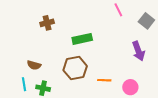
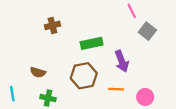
gray square: (146, 21) -> (147, 31), moved
purple arrow: (138, 51) -> (122, 61), moved
cyan line: (24, 84) -> (12, 94), moved

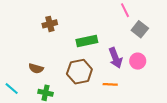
cyan line: (12, 94) -> (12, 89), turned -40
pink circle: (145, 97) -> (138, 61), moved

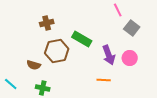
green rectangle: (87, 41) -> (82, 39), turned 42
brown hexagon: (79, 72) -> (57, 51), moved

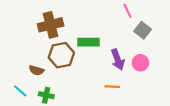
brown cross: (47, 23) -> (51, 25), size x1.6
green rectangle: (82, 39) -> (88, 42), turned -30
cyan line: (11, 84) -> (20, 91), moved

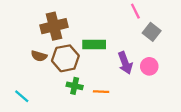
brown semicircle: (36, 70) -> (39, 56), moved
orange line: (112, 87) -> (101, 92), moved
green cross: (46, 95) -> (75, 86), moved

